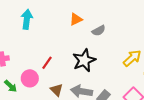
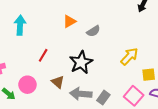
red line: (47, 63) -> (43, 55), moved
brown triangle: (57, 90) -> (58, 82), moved

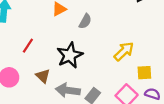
gray semicircle: (93, 31) -> (85, 21), turned -32

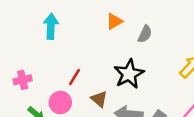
red line: (28, 46) -> (74, 77), moved

